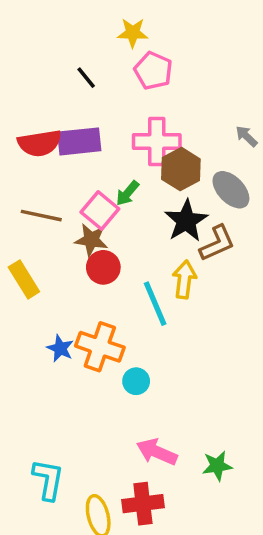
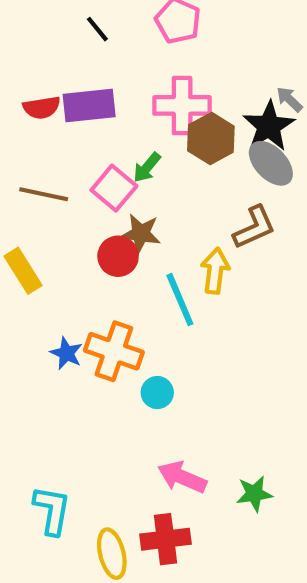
red semicircle: (39, 143) -> (42, 108), size x0.7
black star: (186, 221) -> (269, 126), moved
brown star: (91, 240) -> (141, 234), moved

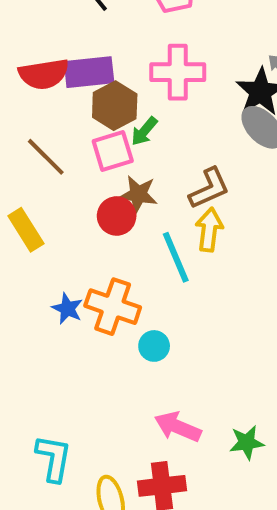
red semicircle: (42, 108) -> (44, 74), size x1.4
brown hexagon: (211, 139) -> (115, 106), moved
pink square: (114, 188) -> (113, 151), turned 33
brown line: (44, 194) -> (46, 157), turned 33
brown L-shape: (254, 227) -> (209, 188), moved

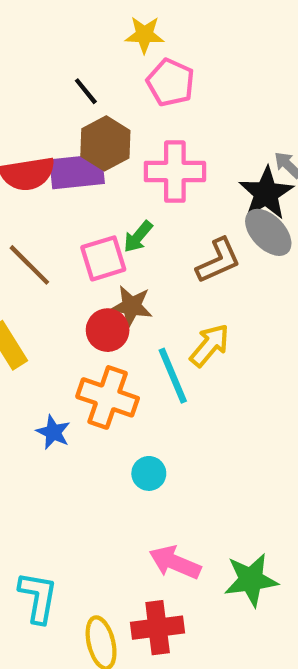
brown hexagon: (115, 106) -> (105, 143), moved
brown L-shape: (209, 188) -> (218, 261), moved
yellow arrow: (209, 230) -> (210, 345), turned 33
orange cross: (113, 307) -> (108, 397), moved
green star: (247, 443) -> (251, 580), size x1.4

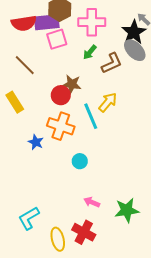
green arrow: (138, 237) -> (90, 52), moved
pink square: (103, 258) -> (57, 39), moved
pink arrow: (175, 562) -> (92, 202), size x0.7
cyan L-shape: (38, 597) -> (29, 218), turned -130
red cross: (158, 628) -> (84, 232), turned 35

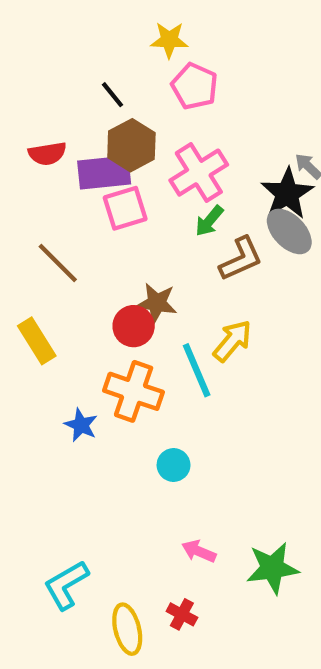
pink cross: (92, 22) -> (199, 173), turned -32
red semicircle: (24, 23) -> (47, 154), moved, size x0.7
green arrow: (90, 52) -> (209, 221), moved
red cross: (84, 232) -> (182, 614), size x0.6

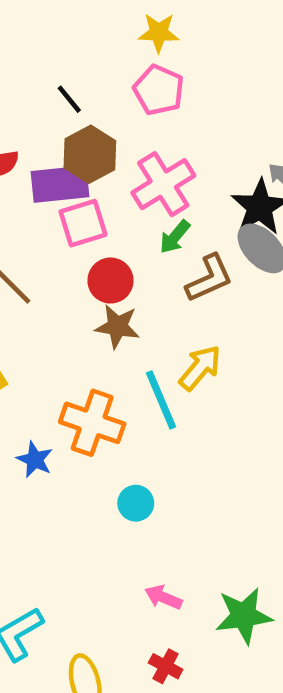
yellow star: (169, 40) -> (159, 33), moved
red circle: (134, 326) -> (111, 281), moved
red cross: (182, 614) -> (166, 666), moved

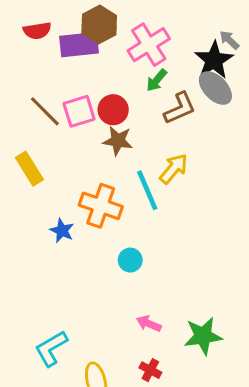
pink square: (83, 223) -> (79, 111), moved

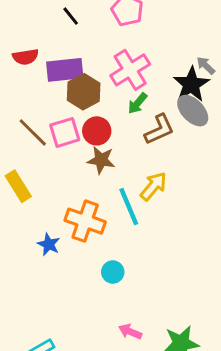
brown hexagon: (99, 24) -> (84, 92), moved

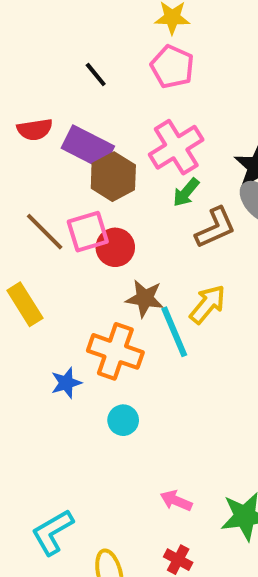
purple rectangle: (65, 70) -> (88, 147), turned 33
red circle: (97, 131) -> (115, 247), moved
brown star: (101, 160) -> (145, 298), moved
blue star: (49, 244) -> (66, 383), turned 30
cyan circle: (113, 272) -> (123, 420), moved

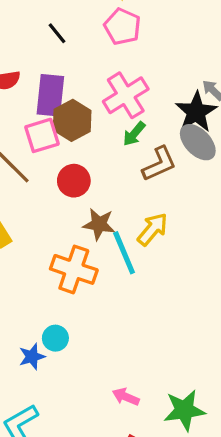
purple rectangle: (88, 147) -> (50, 95), turned 69
pink square: (88, 232) -> (42, 135), moved
blue star: (66, 383) -> (32, 357), moved
cyan circle: (123, 420) -> (55, 338), moved

